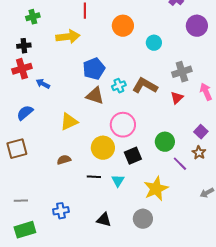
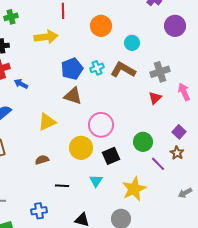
cyan cross: (119, 86) -> (97, 68), moved
brown L-shape: (145, 86) -> (123, 70), moved
black line: (94, 177) -> (62, 186), moved

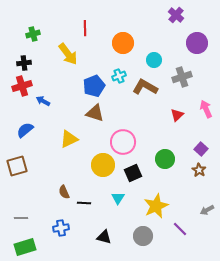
yellow arrow: (46, 37) -> (68, 54), turned 60
cyan cross: (97, 68) -> (119, 76), moved
gray cross: (160, 72) -> (182, 77), moved
brown semicircle: (42, 160) -> (64, 192), moved, turned -96
purple line: (158, 164) -> (180, 229), moved

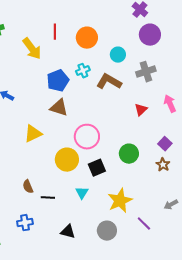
red line: (85, 28) -> (55, 32), moved
purple circle: (197, 43) -> (150, 35), moved

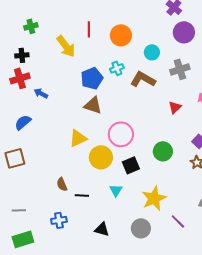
yellow triangle: (33, 134) -> (78, 138), moved

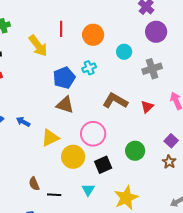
brown L-shape: (143, 79) -> (115, 101), moved
blue arrow: (41, 93) -> (23, 122), moved

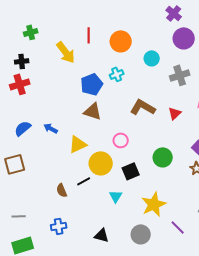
pink circle: (93, 134) -> (121, 140), size x0.6
black line: (54, 195) -> (84, 181), moved, turned -32

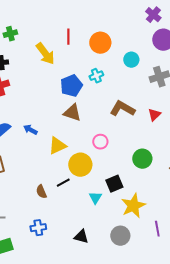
black square: (131, 171) -> (114, 184), moved
purple line: (178, 227) -> (157, 229), turned 35

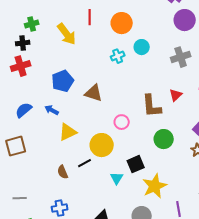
green cross: (10, 34) -> (32, 24), moved
cyan circle: (131, 60) -> (142, 47), moved
blue pentagon: (71, 86) -> (63, 81), moved
brown L-shape: (122, 109) -> (152, 106), moved, turned -125
yellow triangle: (57, 146) -> (68, 132), moved

